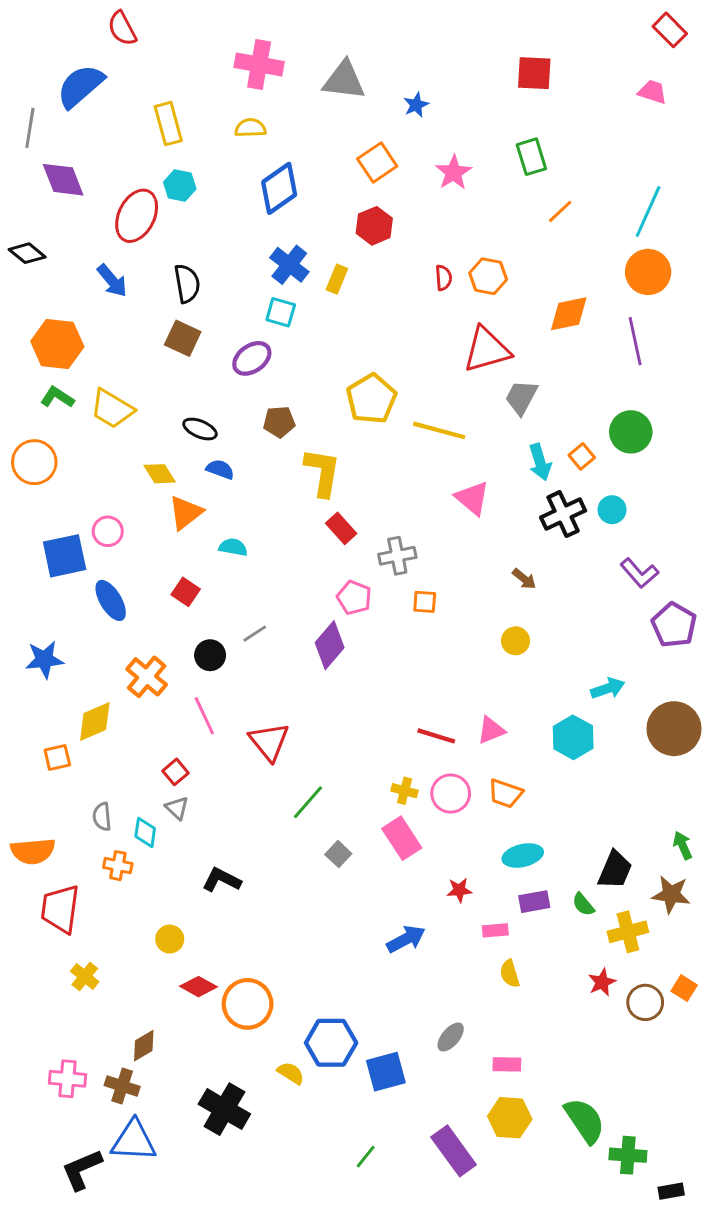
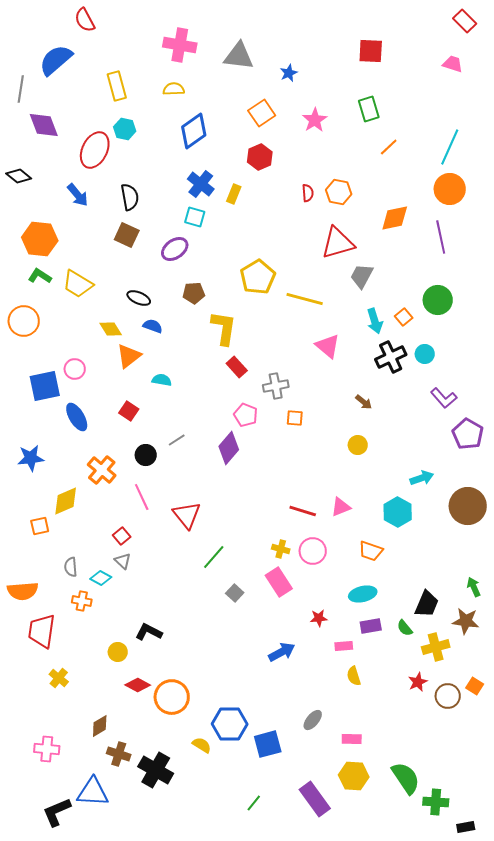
orange trapezoid: (505, 794) -> (371, 551), moved
cyan diamond: (145, 832) -> (101, 578), turned -70
black L-shape: (222, 880) -> (149, 632), moved
brown cross: (122, 1086) -> (119, 754), moved

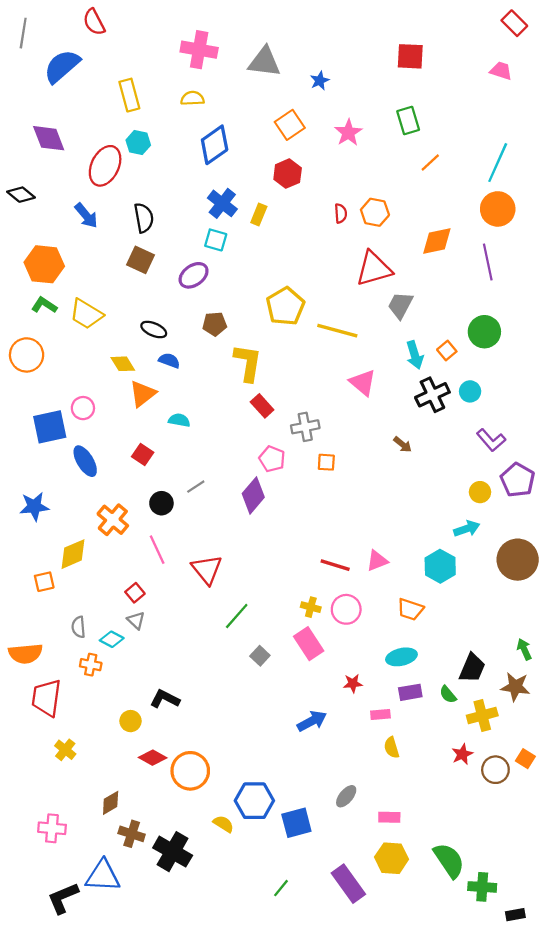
gray line: (21, 89) -> (23, 33), moved
yellow circle: (358, 445) -> (480, 492), moved

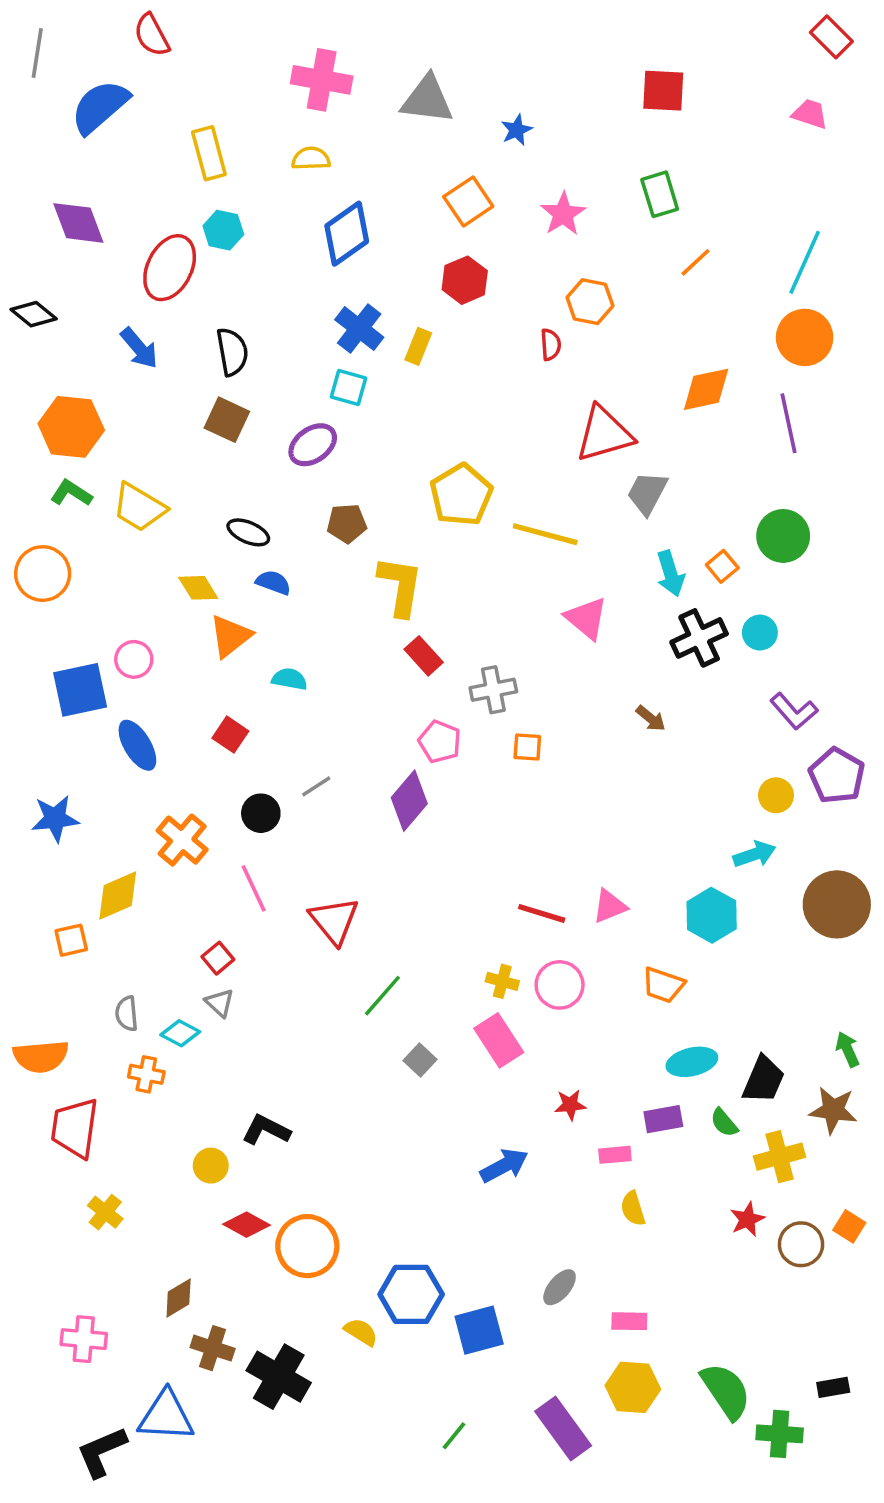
orange hexagon: (375, 212) -> (590, 302), moved
cyan ellipse: (401, 657) -> (692, 1062), moved
black rectangle: (515, 915) -> (833, 1387), moved

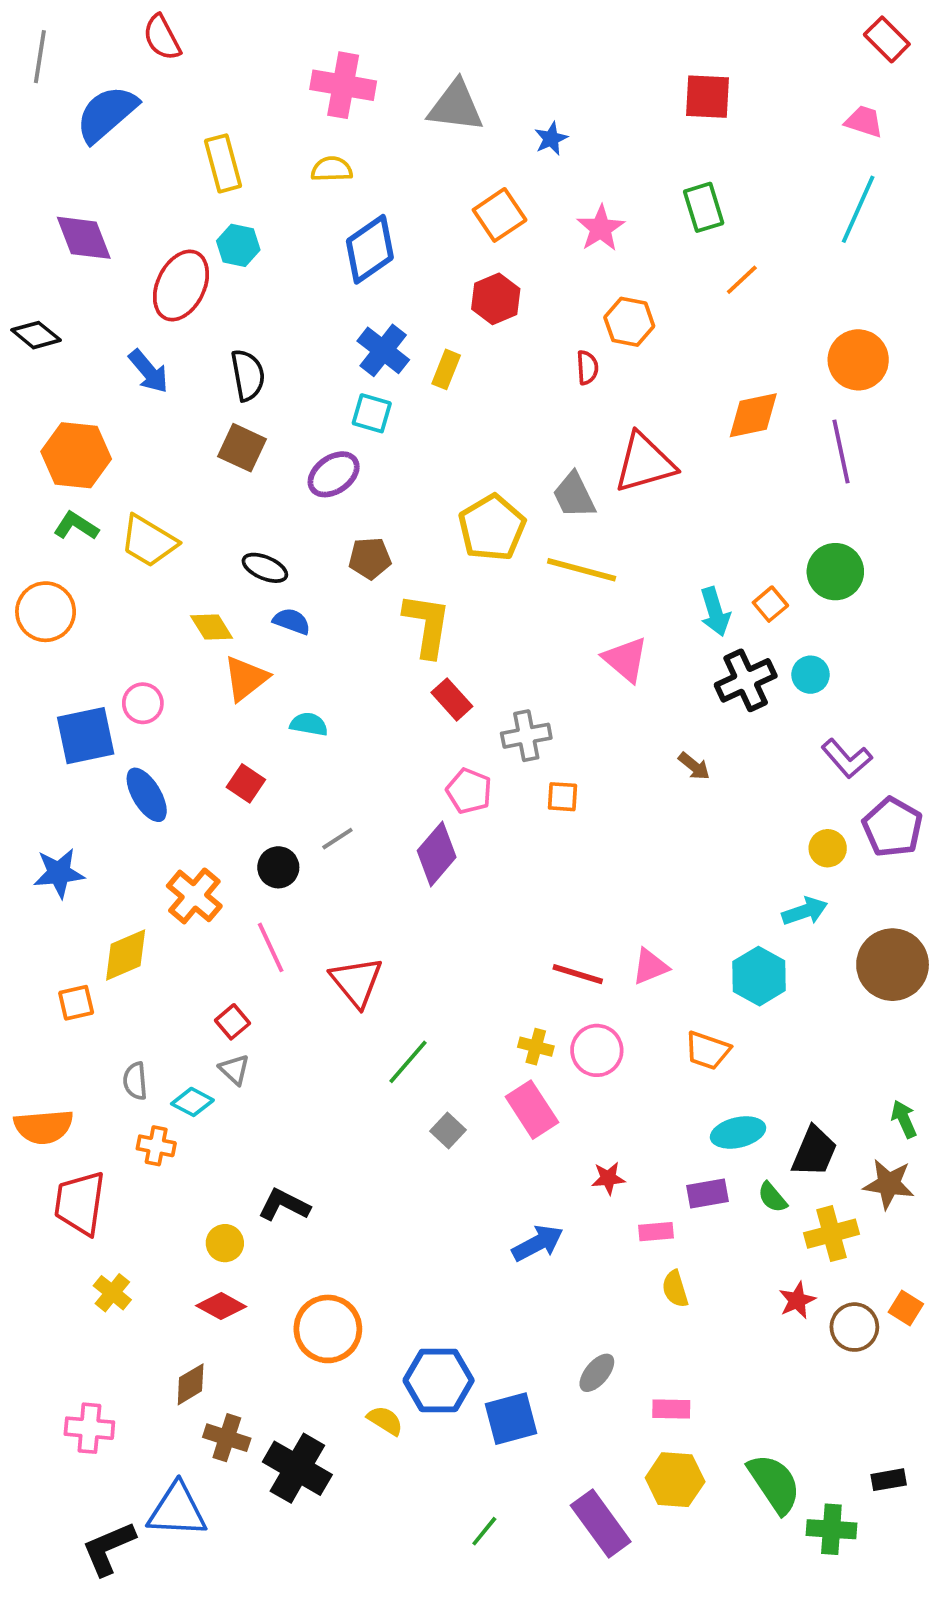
cyan line: (805, 262) -> (858, 209), moved
gray trapezoid: (647, 493) -> (574, 495), moved, turned -54
red diamond: (247, 1225) -> (221, 1306), moved

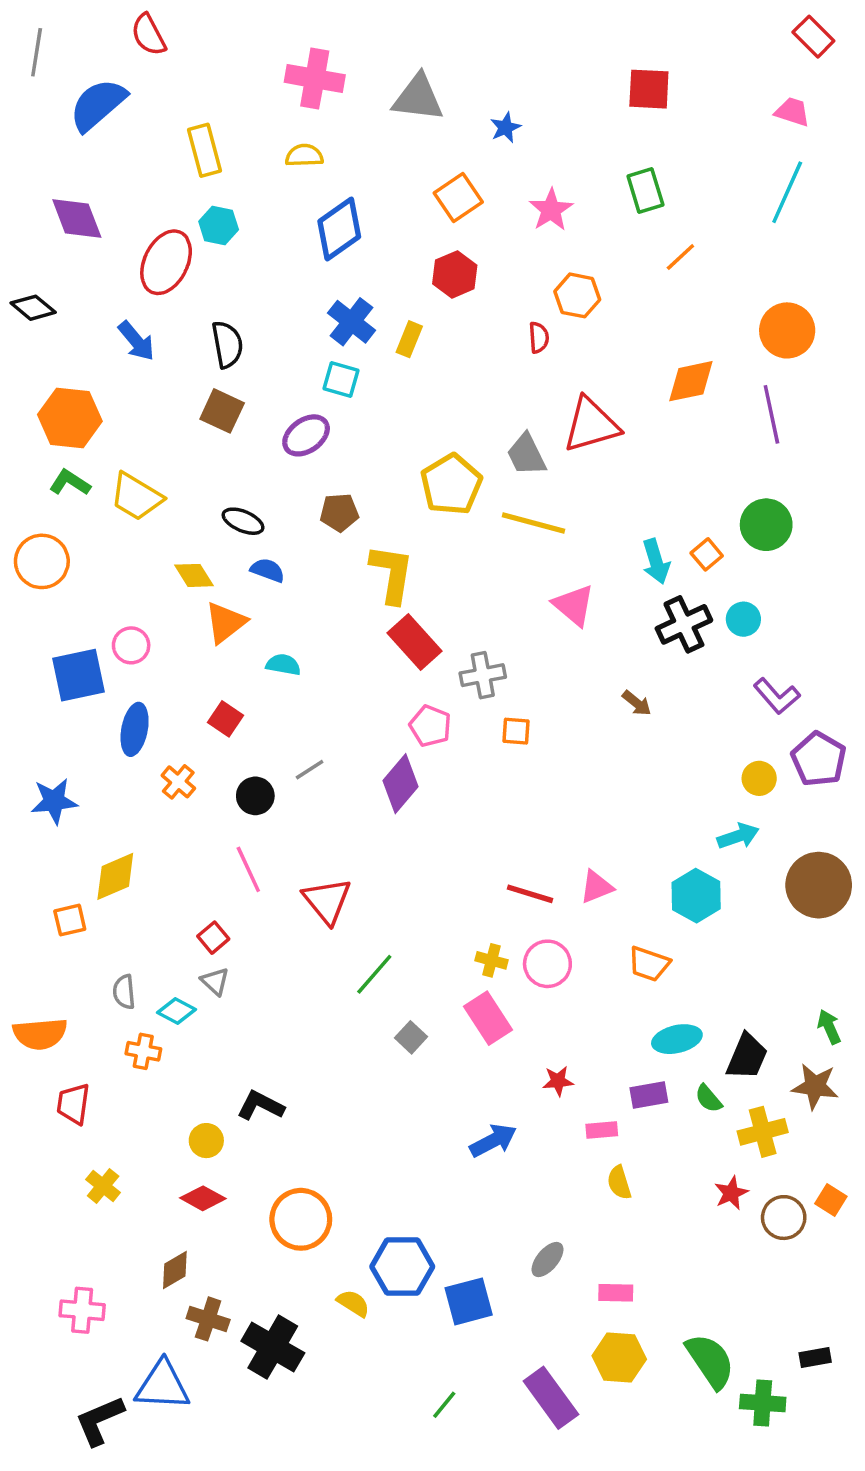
red rectangle: (452, 699) -> (414, 642), size x1.4
blue ellipse: (147, 795) -> (135, 729), turned 42
orange cross: (194, 896) -> (178, 782), moved, size x0.7
red trapezoid: (80, 1203) -> (73, 1104), size x0.7

